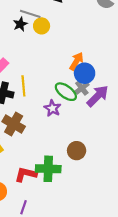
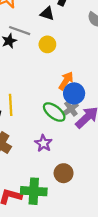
yellow circle: (42, 26) -> (47, 44), moved
purple star: (52, 108) -> (43, 143), moved

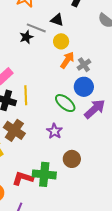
black triangle: (47, 14) -> (57, 20), moved
orange arrow: (66, 81) -> (67, 60), moved
gray cross: (71, 109) -> (84, 65), moved

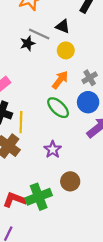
orange arrow: (67, 60) -> (60, 80), moved
yellow line: (26, 95) -> (21, 122), moved
green ellipse: (65, 103) -> (58, 108), moved
green cross: (44, 174) -> (39, 197), turned -30

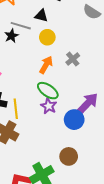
blue circle: (88, 102) -> (74, 120), moved
purple star: (53, 149) -> (49, 106), moved

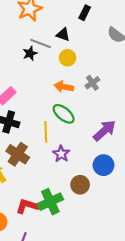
orange arrow: (46, 65) -> (64, 87), turned -114
purple star: (49, 106) -> (61, 154), moved
yellow line: (16, 109) -> (46, 132), moved
blue circle: (74, 120) -> (103, 165), moved

